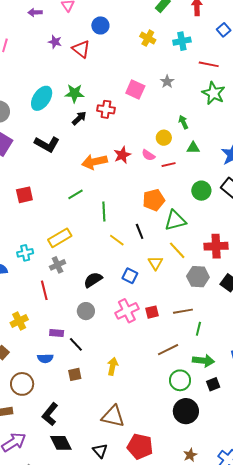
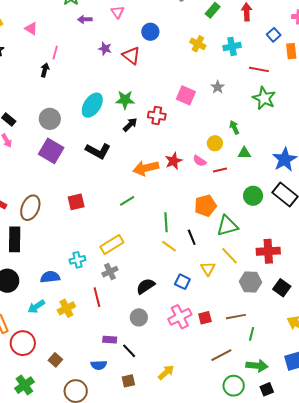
green line: (104, 211) -> (166, 222), moved
yellow cross: (19, 321) -> (66, 308), moved
yellow arrow: (113, 366) -> (166, 372), turned 36

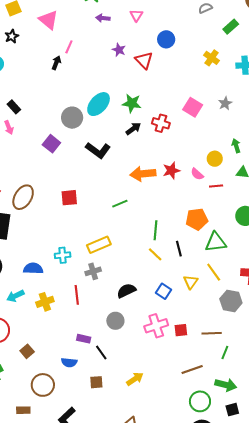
pink triangle: (31, 29) -> (49, 20), size x1.5
gray circle: (50, 119) -> (72, 118), moved
purple square: (51, 151) -> (51, 144), size x0.7

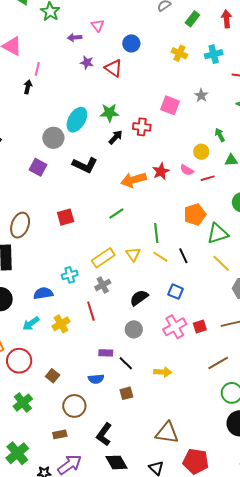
purple arrow: (103, 18) -> (75, 37), moved
black line: (179, 249) -> (183, 256), moved
yellow triangle: (191, 282) -> (133, 254), moved
yellow arrow: (135, 379) -> (163, 372), moved, turned 48

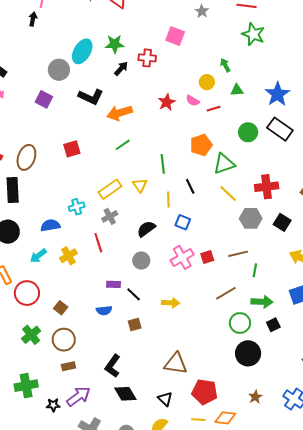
gray star: (201, 95) -> (202, 11), moved
orange arrow: (133, 180) -> (120, 113), moved
yellow line: (160, 257) -> (168, 200), moved, turned 56
brown circle: (74, 406) -> (64, 340), moved
green cross: (17, 453) -> (26, 386), turned 30

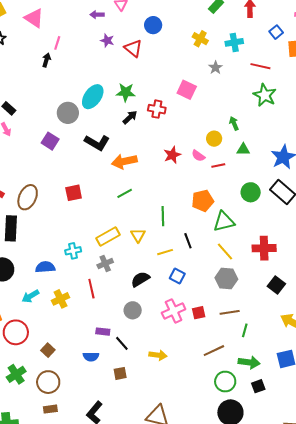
yellow line: (168, 200) -> (165, 252), turned 70
gray hexagon: (251, 218) -> (226, 278), moved

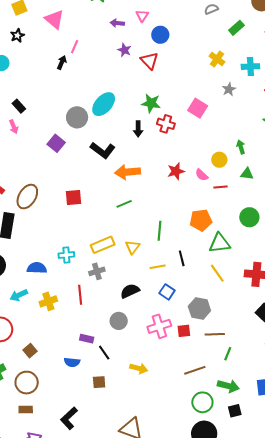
blue circle: (153, 25) -> (160, 35), moved
green star: (126, 92) -> (151, 103), moved
black arrow: (130, 117) -> (138, 129), turned 126
gray hexagon: (226, 278) -> (199, 308), moved

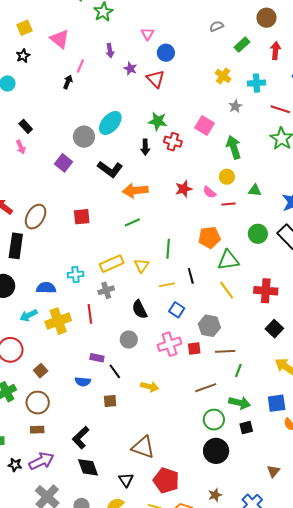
purple arrow: (117, 23) -> (110, 51), moved, turned -104
green arrow: (241, 147) -> (234, 147), moved, size x1.6
black semicircle: (130, 291) -> (140, 309), turned -90
yellow cross: (48, 301) -> (58, 321), size x1.4

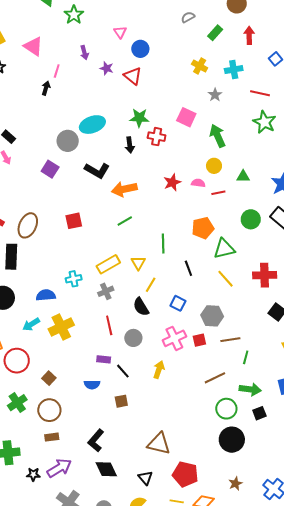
cyan ellipse: (110, 123) -> (92, 125), turned 35
pink semicircle: (209, 192) -> (198, 183), turned 152
yellow line: (167, 285) -> (151, 285), moved, turned -42
red line: (90, 314) -> (109, 325), moved
yellow arrow: (150, 387) -> (159, 370), moved, turned -78

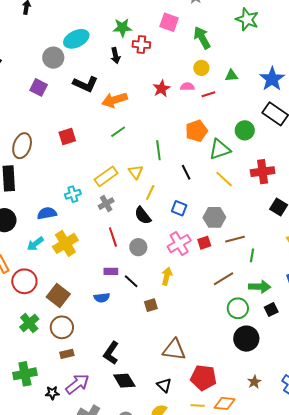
green circle: (251, 219) -> (245, 130), moved
brown square: (49, 378) -> (58, 296), size x1.6
brown square: (121, 401) -> (151, 305), moved

